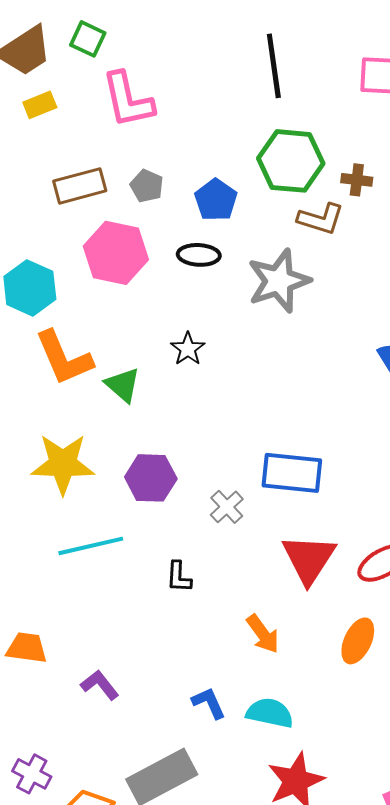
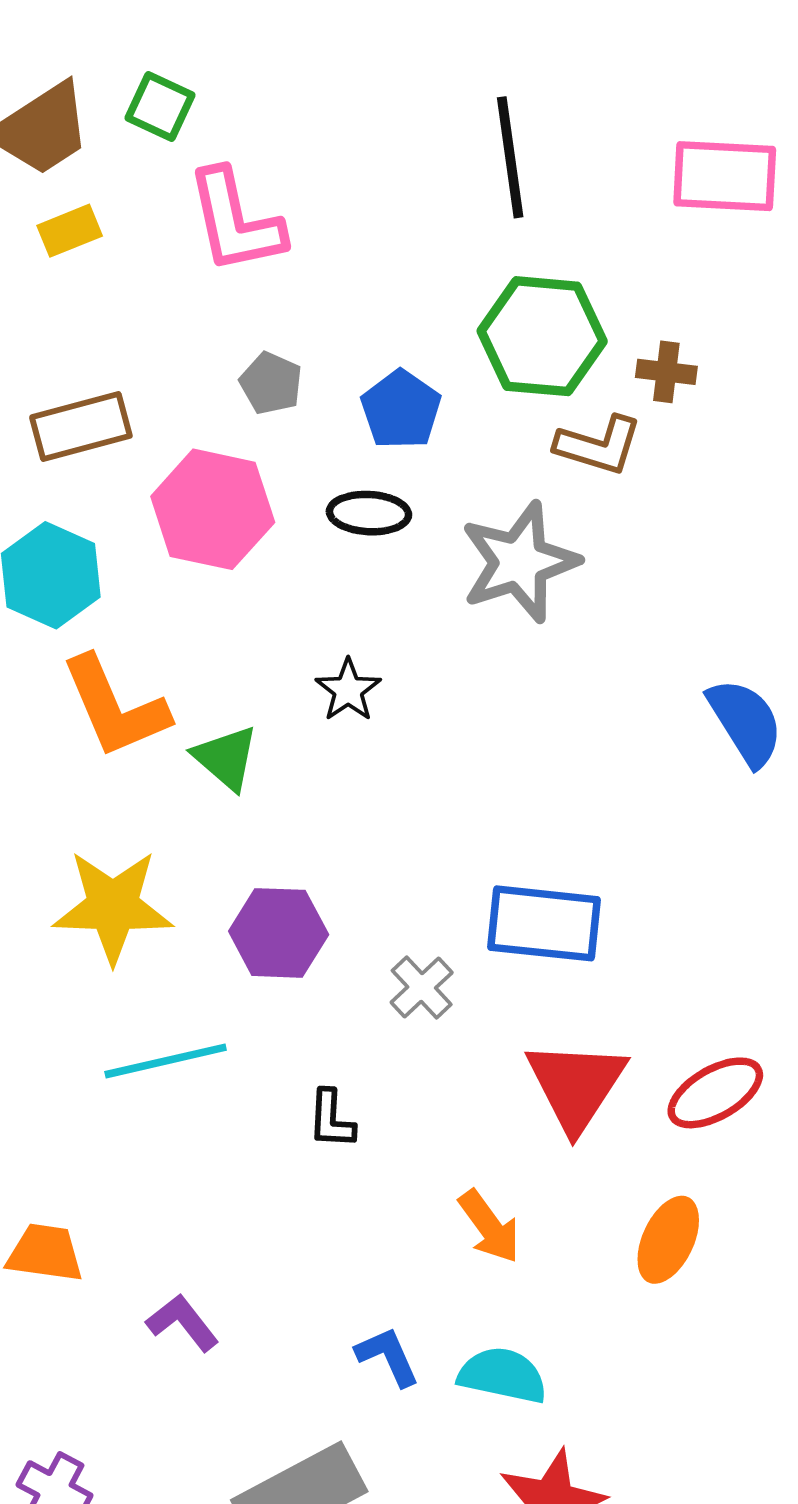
brown rectangle: (80, 186) -> (81, 426), moved

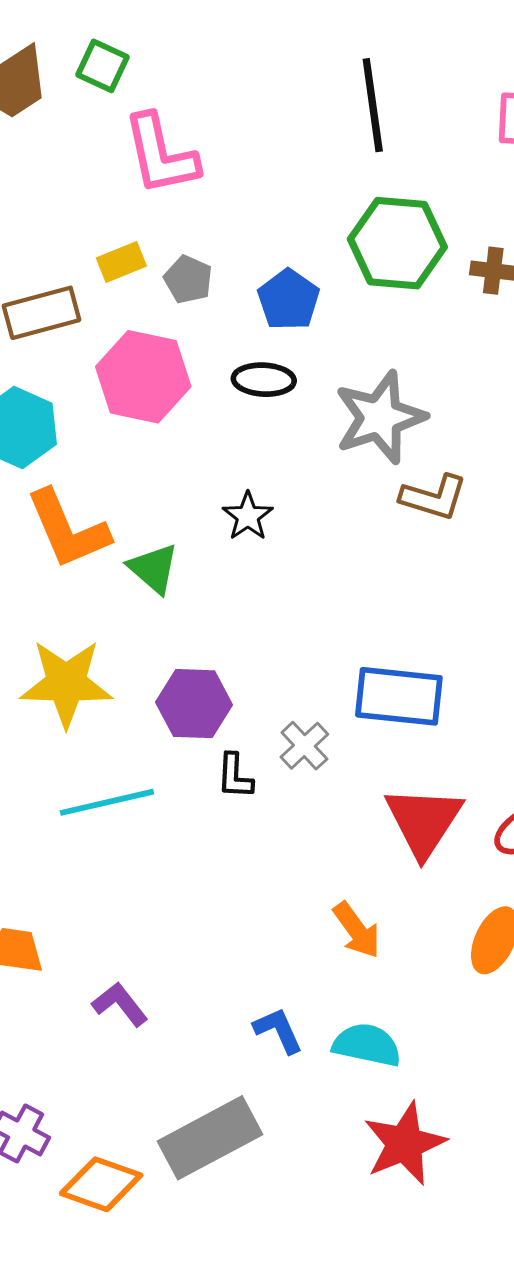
yellow rectangle: (70, 231) -> (121, 262), moved
brown L-shape: (599, 445) -> (434, 497), moved
black L-shape: (331, 1119) -> (235, 776), moved

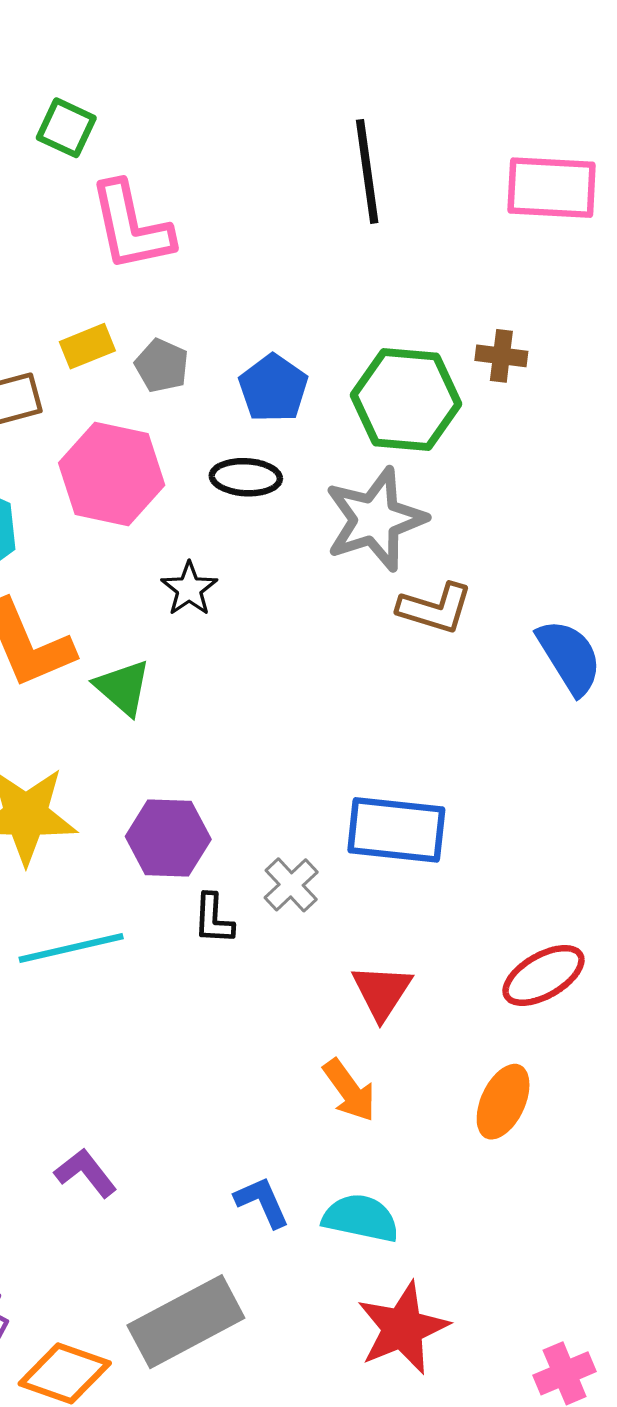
green hexagon: (397, 243) -> (406, 400), moved
black star: (248, 516) -> (189, 589), moved
red triangle: (424, 821) -> (382, 992), moved, size x0.7

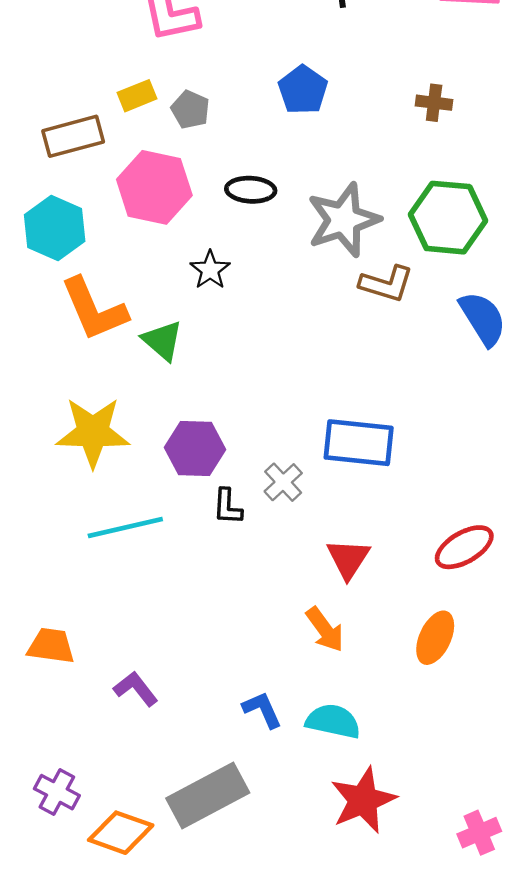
blue pentagon: (273, 388) -> (303, 90), moved
green hexagon: (406, 400) -> (448, 218), moved

